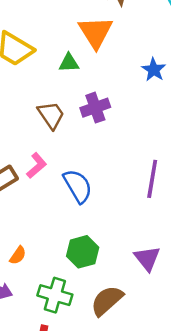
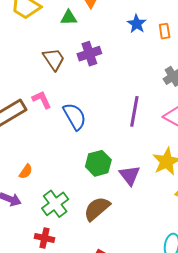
pink L-shape: (37, 166) -> (42, 100), turned -75
green hexagon: (83, 252) -> (98, 163), moved
green cross: (55, 295) -> (55, 204), turned 36

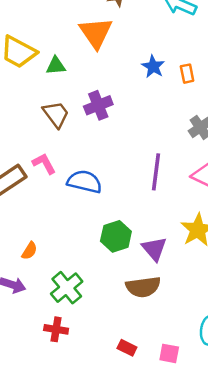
green triangle: (69, 18) -> (56, 66), moved
blue semicircle: (75, 116) -> (85, 182), turned -44
brown semicircle: (97, 209) -> (143, 287), moved, turned -144

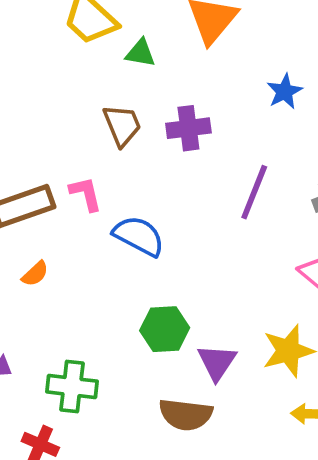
purple line: (156, 172) -> (254, 192), moved
orange semicircle: (29, 251) -> (35, 274), moved
green cross: (67, 288) -> (72, 387), turned 32

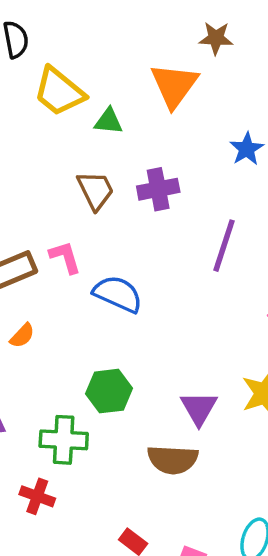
green hexagon: (165, 329) -> (109, 391), moved

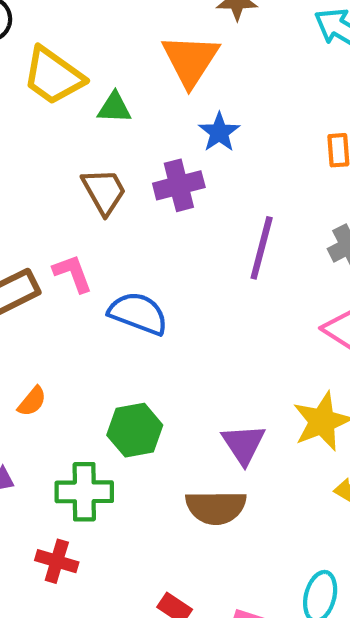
blue star: (247, 149) -> (219, 132), moved
orange semicircle: (22, 336) -> (32, 401), moved

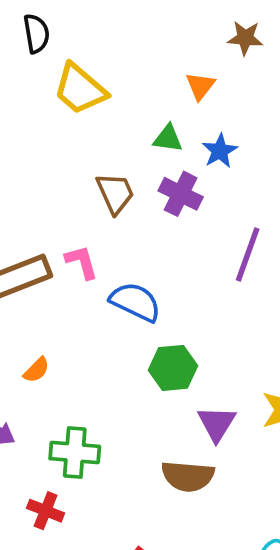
orange triangle: (190, 60) -> (200, 86), size x0.6
green triangle: (114, 108) -> (168, 138), moved
purple cross: (179, 185) -> (181, 194), turned 36
green hexagon: (135, 430) -> (173, 368), moved

